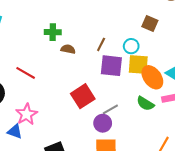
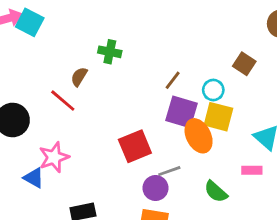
brown semicircle: (68, 49) -> (79, 77), moved, turned -80
orange ellipse: (152, 77) -> (199, 136), moved
green semicircle: (145, 104) -> (216, 192), moved

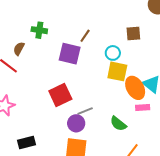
brown square: (244, 64) -> (133, 34), turned -35
brown line: (173, 80) -> (85, 36), moved
purple square: (181, 112) -> (70, 54), moved
orange ellipse: (199, 136) -> (135, 88), moved

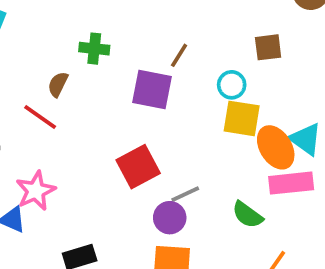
pink rectangle: (143, 107) -> (291, 183), size x1.6

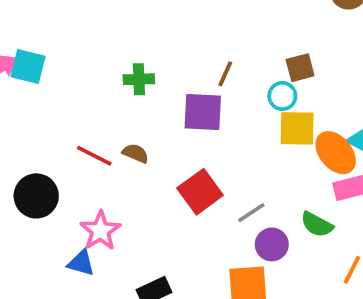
brown square: (268, 47) -> (300, 68), moved
brown semicircle: (58, 84) -> (135, 153), moved, turned 95
purple circle: (170, 218) -> (272, 244), moved

